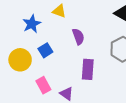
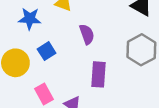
blue star: (32, 24) -> (30, 19), turned 30

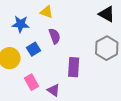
purple semicircle: (87, 34) -> (55, 36), moved

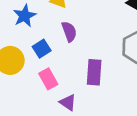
blue star: (20, 24) -> (25, 16), turned -30
pink rectangle: (32, 82) -> (48, 79), moved

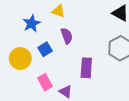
pink rectangle: (48, 79) -> (45, 82), moved

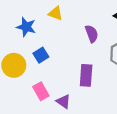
blue star: (32, 23) -> (26, 27), turned -30
purple semicircle: (67, 36) -> (92, 34), moved

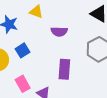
purple semicircle: (92, 34) -> (59, 32), moved, turned 112

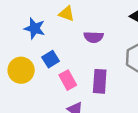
pink rectangle: (23, 84) -> (68, 80), moved

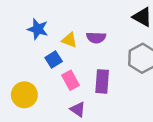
yellow triangle: (67, 14) -> (69, 40), moved
yellow circle: (21, 70) -> (24, 95), moved

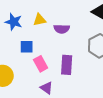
yellow triangle: (69, 40) -> (40, 20), moved, turned -32
blue square: (54, 60) -> (27, 47), turned 32

